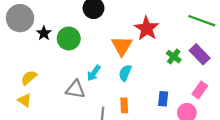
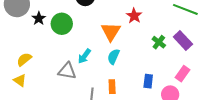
red star: (147, 28) -> (134, 16), size x0.7

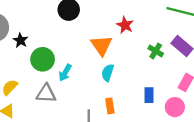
green circle: (62, 24) -> (43, 59), moved
cyan arrow: (84, 56) -> (65, 73), moved
gray triangle: (67, 71) -> (46, 94), moved

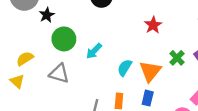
orange triangle: (101, 45) -> (150, 71), moved
cyan arrow: (65, 73) -> (94, 51), moved
blue rectangle: (149, 95) -> (148, 98), moved

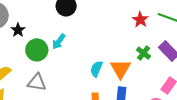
red star: (153, 25) -> (140, 20), moved
cyan arrow: (94, 51) -> (59, 42), moved

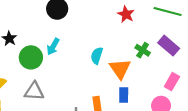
red star: (140, 20) -> (126, 14), moved
cyan semicircle: (96, 69) -> (97, 56), moved

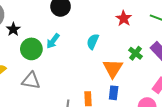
cyan semicircle: (97, 56) -> (93, 42), moved

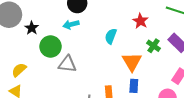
red star: (124, 18) -> (140, 21), moved
cyan arrow: (53, 41) -> (71, 25), moved, turned 42
gray triangle: (31, 81) -> (67, 64), moved

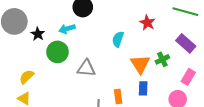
cyan arrow: (71, 25) -> (67, 29), moved
green cross: (154, 46) -> (162, 59), moved, turned 32
gray triangle: (67, 64) -> (86, 68), moved

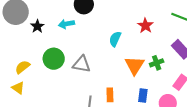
green circle: (57, 52) -> (54, 59), moved
blue rectangle: (143, 88) -> (143, 96), moved

